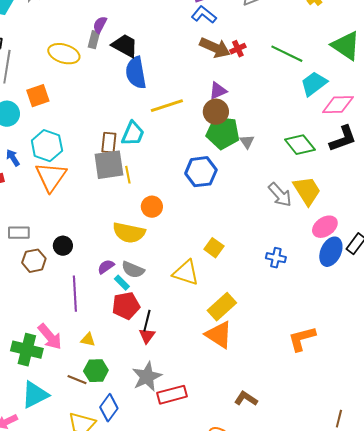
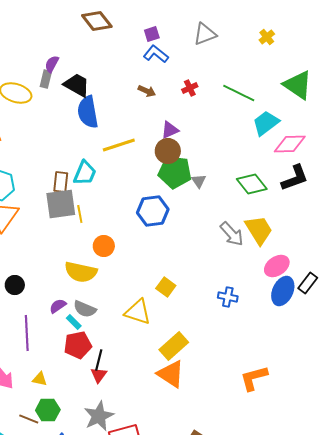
brown arrow: (215, 48) -> (147, 91), moved, size x0.6

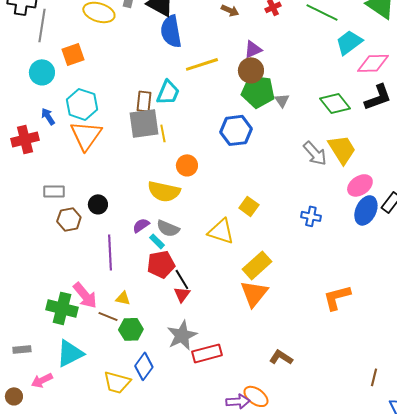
black line: (99, 360) -> (182, 279), turned -45
orange triangle: (171, 374) -> (254, 293), turned 36
brown line: (29, 419) -> (108, 316), moved

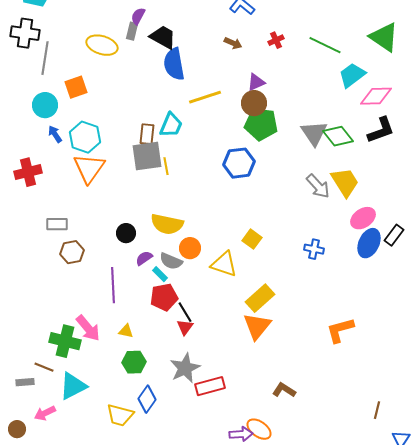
gray triangle: (282, 100) -> (314, 133), moved, size x1.8
blue arrow: (48, 116) -> (55, 134), moved
orange circle: (187, 165) -> (190, 248), moved
black circle: (98, 204) -> (126, 233), moved
brown line: (108, 316) -> (44, 367), moved

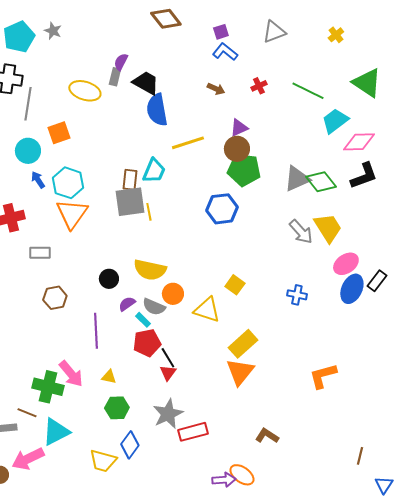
gray triangle: (314, 133) -> (297, 179), turned 40
gray rectangle: (57, 224) -> (40, 253), moved
pink arrow: (45, 413) -> (28, 459), size x1.5

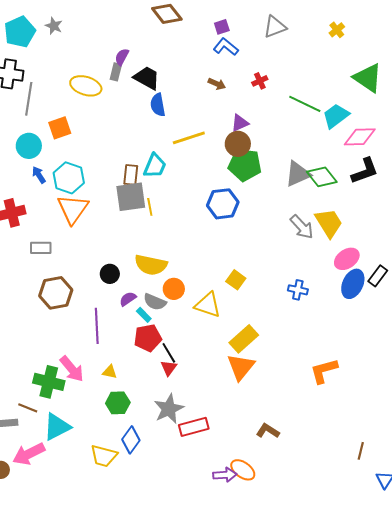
green line: (308, 91) -> (305, 104), moved
blue semicircle: (157, 110) -> (158, 105), size x0.7
brown hexagon: (55, 298) -> (56, 293), size x1.4

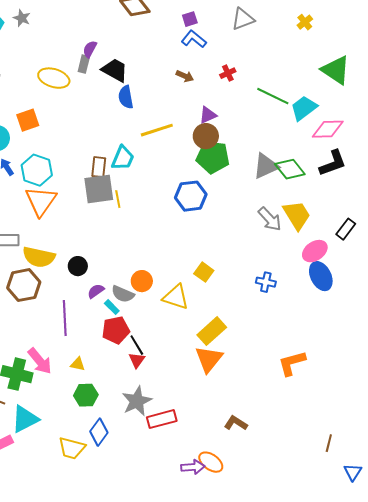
yellow semicircle: (151, 265) -> (39, 257), moved
black rectangle: (378, 276) -> (346, 229), moved
blue ellipse: (353, 284) -> (321, 276), turned -52

